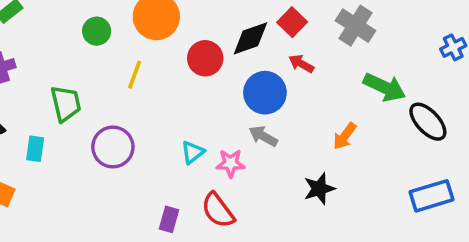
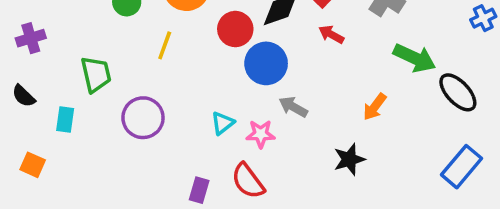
blue circle: (265, 93) -> (266, 63), moved
blue rectangle: (432, 196) -> (462, 167), turned -33

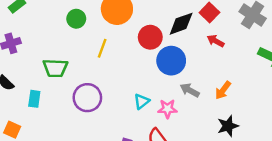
green trapezoid: (96, 74) -> (55, 68), turned 105
orange arrow: (375, 107) -> (223, 90), moved

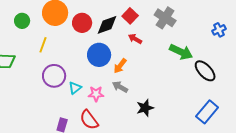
red circle: (150, 37) -> (82, 23), moved
gray arrow: (190, 90) -> (120, 87), moved
orange arrow: (223, 90) -> (120, 66), moved
purple circle: (87, 98) -> (54, 76), moved

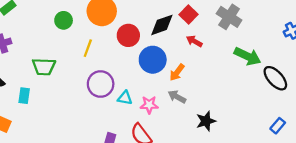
red circle: (82, 23) -> (128, 35), moved
cyan triangle: (75, 88) -> (125, 98), turned 48
blue rectangle: (207, 112) -> (278, 126), size x0.6

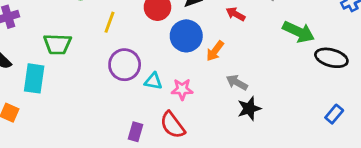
black ellipse: (275, 78) -> (331, 58), turned -32
cyan rectangle: (24, 96) -> (34, 78), size x1.5
gray arrow: (177, 97) -> (237, 82), moved

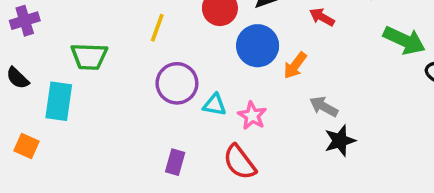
pink star: (182, 89) -> (252, 116), turned 30
purple rectangle: (136, 132) -> (175, 162), moved

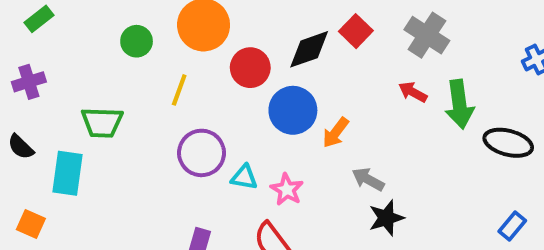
red arrow: (322, 17) -> (413, 92), moved
green arrow: (404, 40) -> (459, 104), turned 57

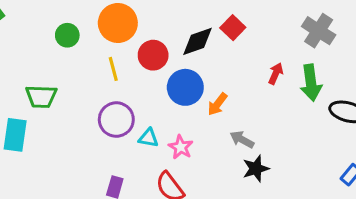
gray cross: (427, 35) -> (319, 31), moved
yellow line: (179, 90) -> (113, 69), moved, turned -35
red arrow: (413, 92) -> (276, 74), turned 85

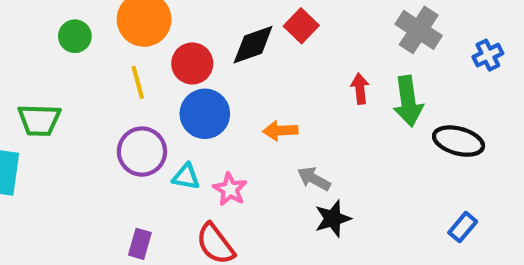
red arrow: (276, 74) -> (360, 89), turned -30
blue circle: (185, 87) -> (205, 114), moved
orange arrow: (217, 104) -> (280, 131), turned 50

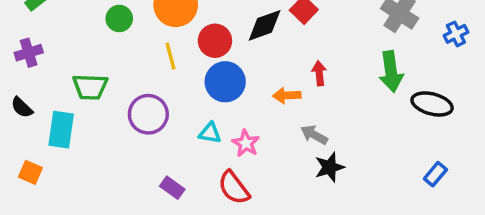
red arrow: (360, 89) -> (319, 73), moved
purple circle: (142, 152) -> (148, 114), moved
purple rectangle: (140, 244) -> (172, 188), turned -70

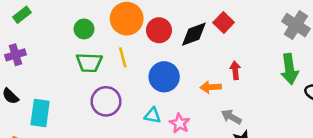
red circle: (215, 41) -> (159, 30), moved
green trapezoid: (90, 87) -> (89, 63), moved

